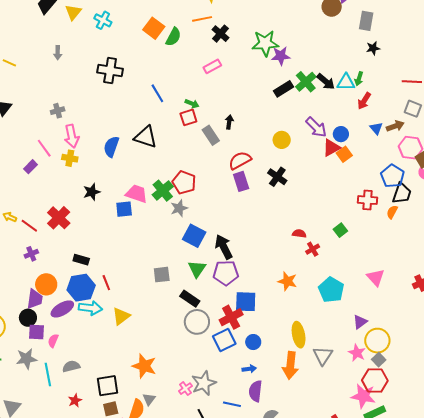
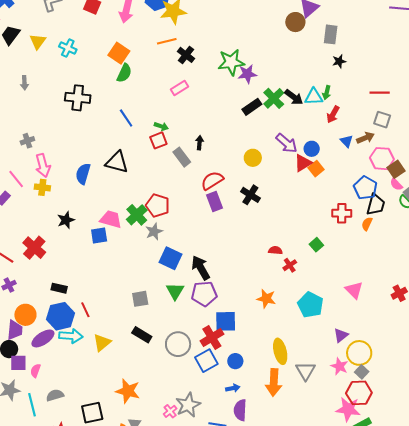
green semicircle: (173, 37) -> (124, 73), moved
black rectangle: (190, 299) -> (142, 335), moved

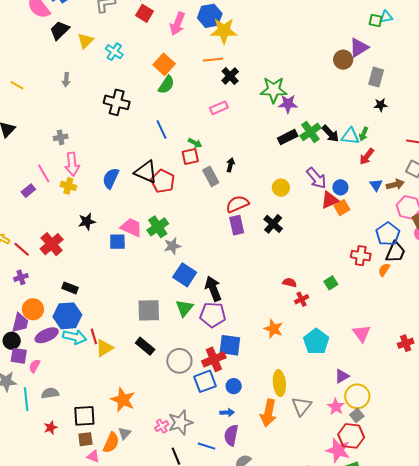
red pentagon: (158, 205) -> (163, 181), moved
gray square: (140, 299) -> (149, 310), size x1.4
red line: (85, 310) -> (94, 336), moved

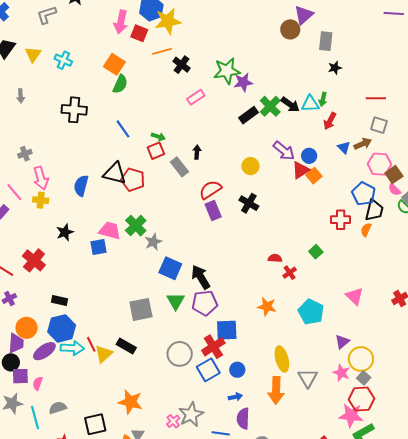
red square: (145, 13) -> (139, 33), moved
pink rectangle: (219, 108) -> (196, 97), moved
black rectangle: (145, 346) -> (126, 346), moved

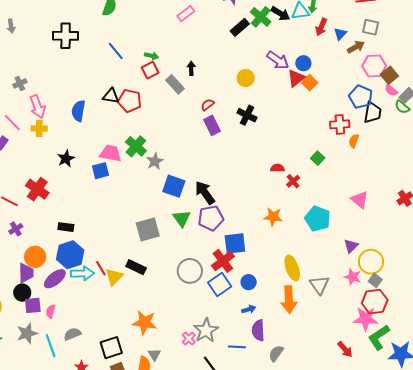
blue triangle: (344, 147) -> (340, 34), moved, turned 32
black triangle: (115, 173) -> (111, 96), size x0.7
red semicircle: (210, 190) -> (208, 105), size x0.6
orange semicircle: (366, 230) -> (354, 141), moved

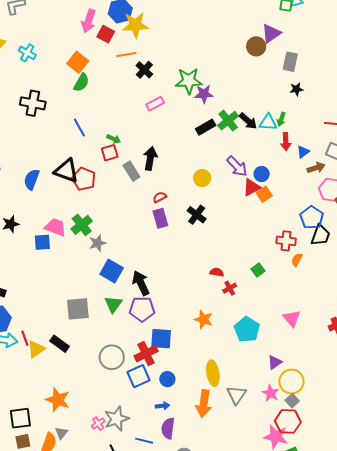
red arrow: (321, 27) -> (286, 142), turned -36
black arrow: (191, 68) -> (150, 158), size x1.6
black triangle: (111, 96) -> (66, 171), size x1.5

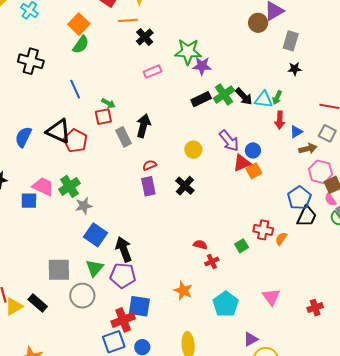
red cross: (286, 241) -> (263, 230), moved
gray circle: (112, 357) -> (82, 296), moved

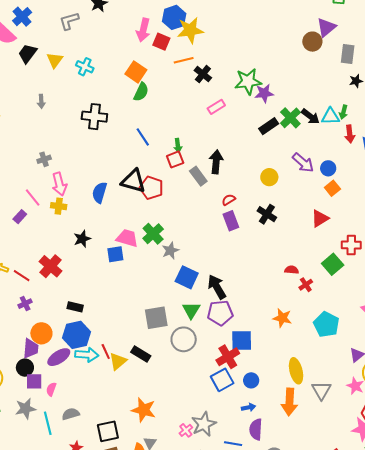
green arrow: (108, 103) -> (178, 145), turned 64
red triangle: (242, 163) -> (320, 218), moved
green square: (242, 246) -> (333, 264), size x1.5

